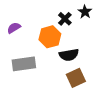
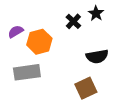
orange hexagon: (50, 37) -> (39, 42), moved
black semicircle: (69, 55) -> (97, 56), moved

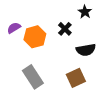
black cross: (73, 21) -> (65, 29), moved
gray rectangle: (27, 72) -> (33, 77), moved, turned 65

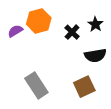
black star: (85, 12) -> (95, 24), moved
orange hexagon: (35, 37) -> (39, 21), moved

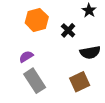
black star: (95, 24) -> (89, 10), moved
purple semicircle: (15, 31) -> (26, 57), moved

